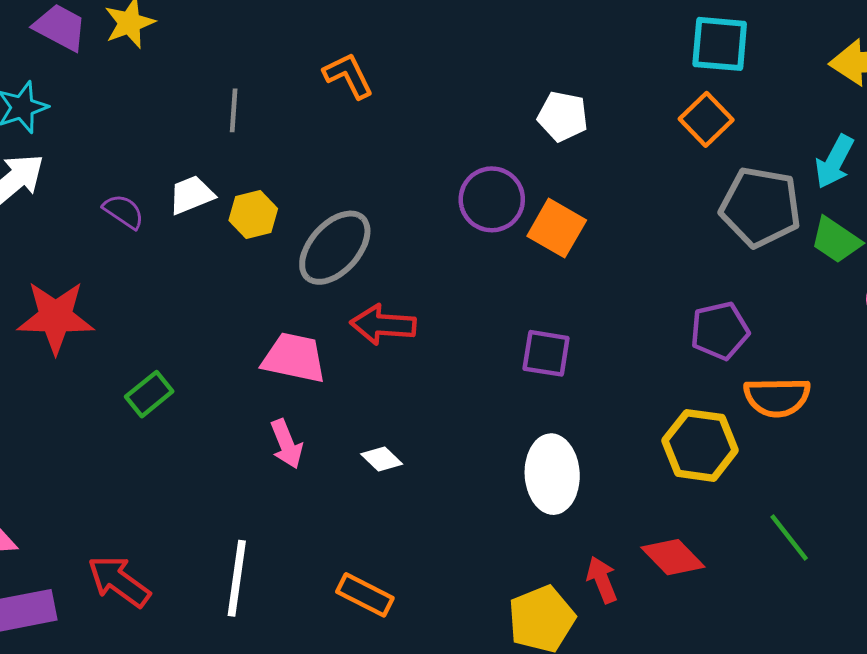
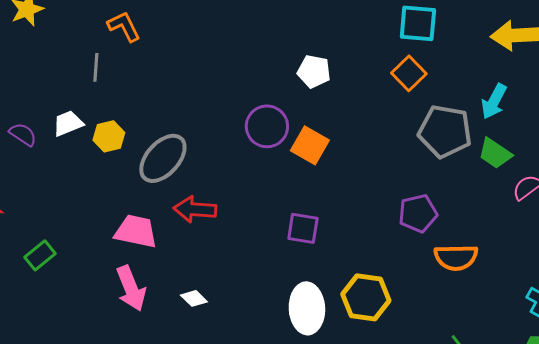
orange L-shape: (348, 76) -> (124, 26), moved
pink arrow: (286, 444) -> (131, 288), size x1.4
yellow hexagon: (700, 445) -> (366, 297), moved

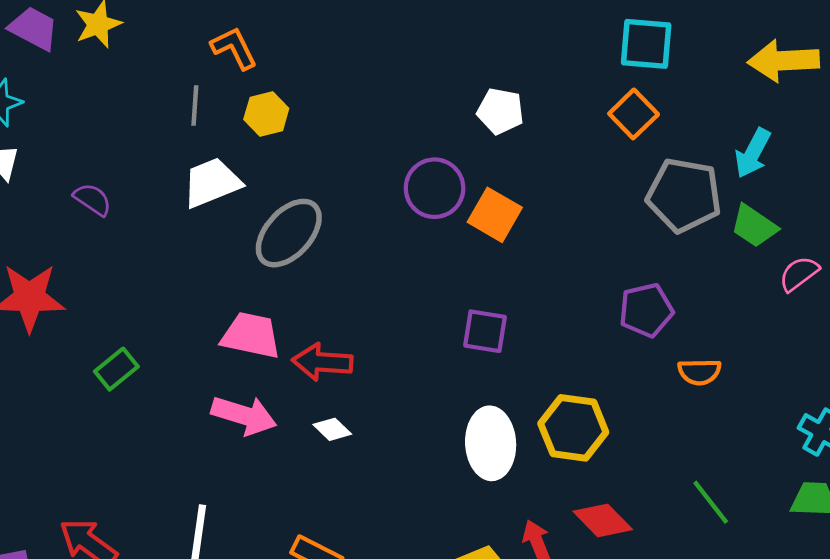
white trapezoid: (68, 123) -> (212, 183), moved, size x1.4
yellow hexagon: (109, 136) -> (266, 114), moved
red arrow: (195, 209) -> (322, 362), moved
orange semicircle: (456, 257) -> (699, 372), size x0.7
pink arrow: (131, 288) -> (244, 415), turned -51

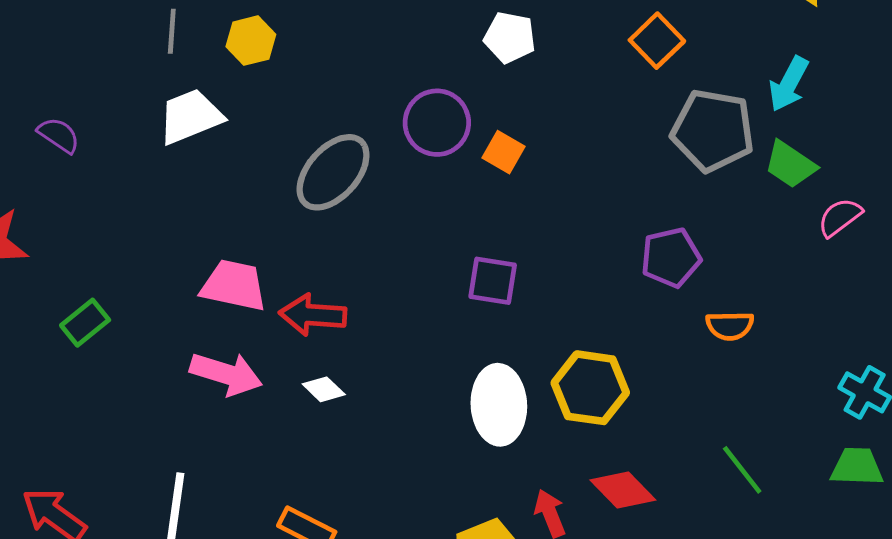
orange square: (495, 215) -> (504, 152), size x0.7
gray ellipse: (289, 233) -> (333, 172), moved

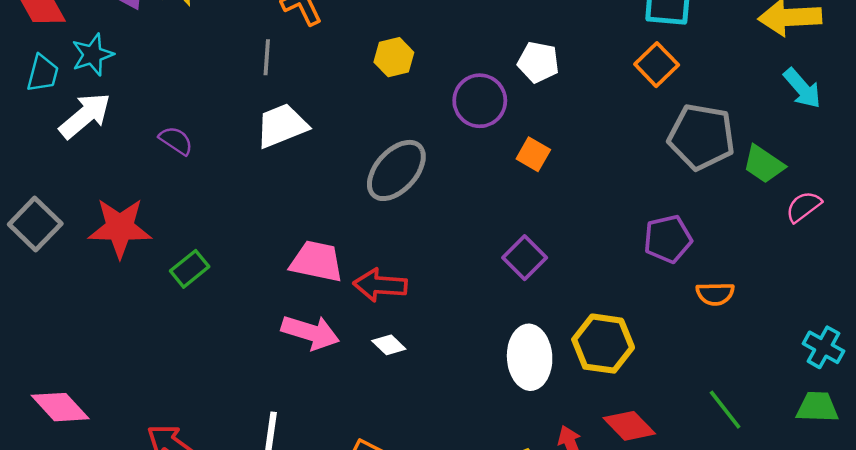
yellow hexagon: (251, 41) -> (394, 57), moved
cyan arrow: (789, 84) -> (802, 88), moved, turned -69
purple circle: (437, 123) -> (480, 101), moved
purple square: (493, 281) -> (525, 258), turned 36
green rectangle: (85, 323) -> (190, 269), moved

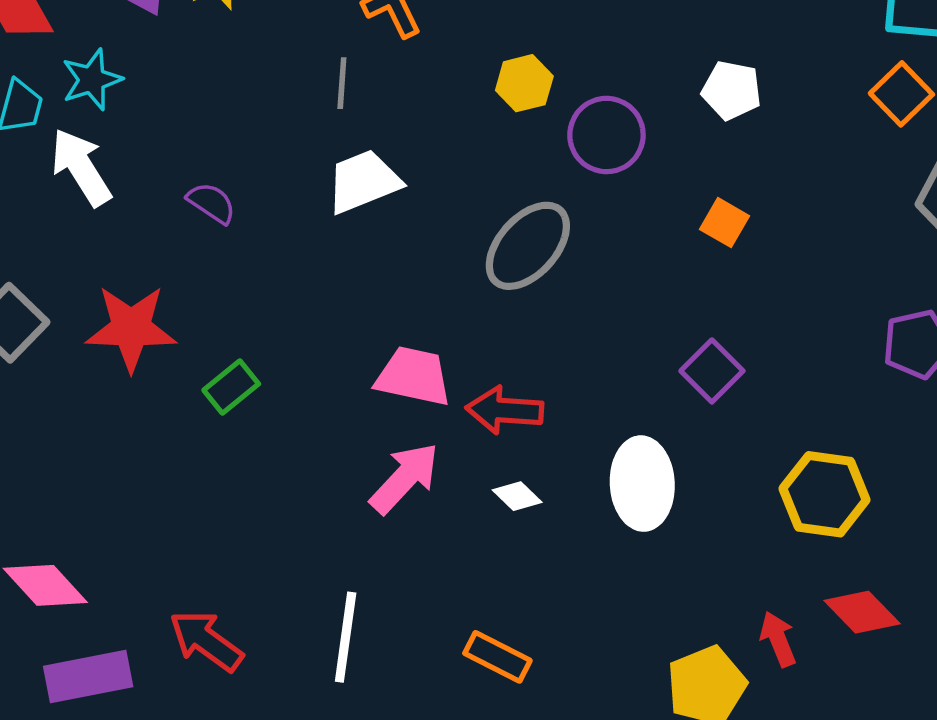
purple circle: (480, 101) -> (606, 135), moved
white arrow: (85, 116) -> (81, 167), turned -82
pink arrow: (310, 332) -> (405, 478), turned -64
white ellipse: (530, 357) -> (642, 484), moved

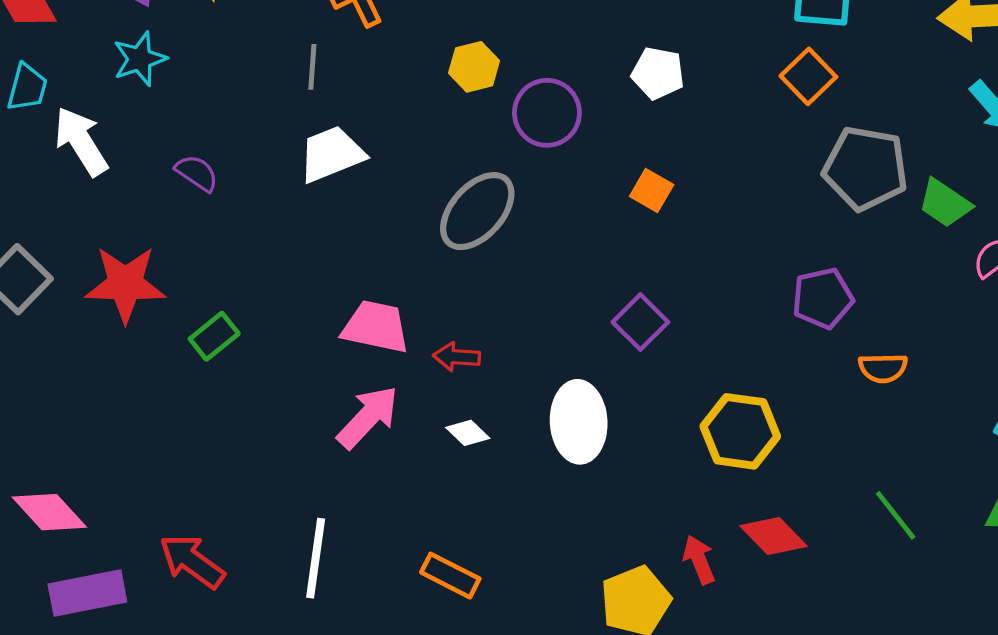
cyan star: (92, 80) -> (140, 59), moved
red arrow: (505, 410) -> (457, 357), size x0.7

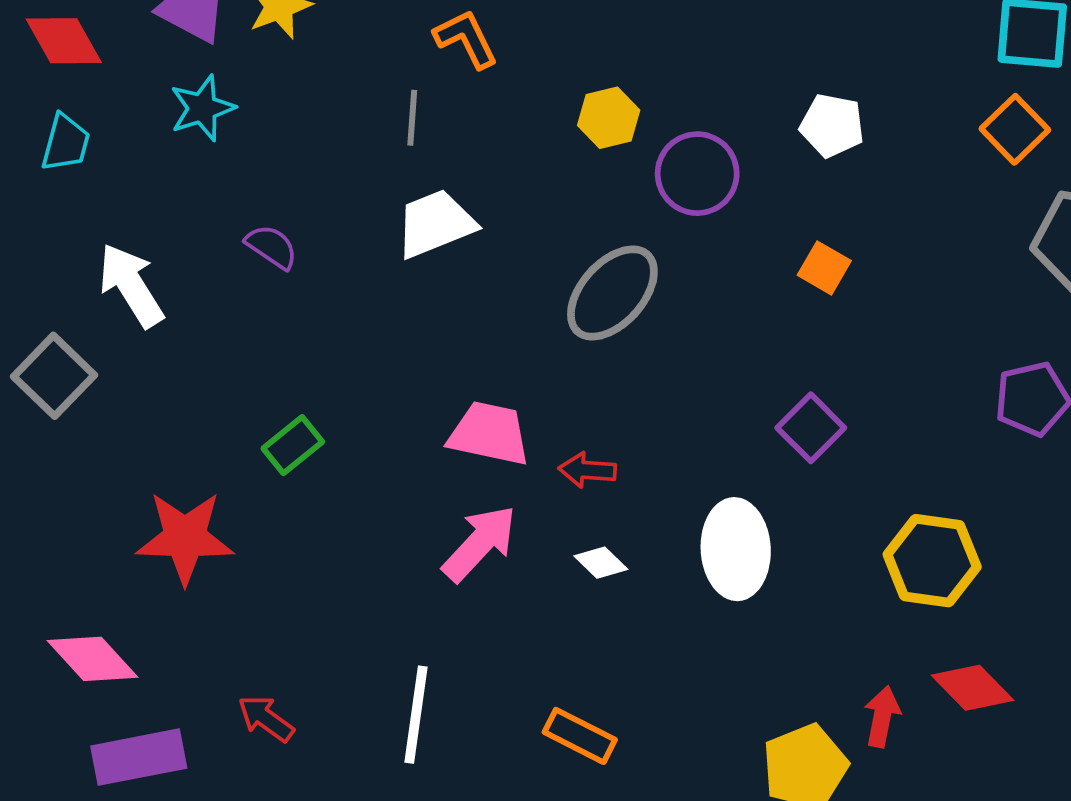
white arrow: (81, 141) -> (131, 285), moved
red star: (125, 284) -> (185, 538), moved
red arrow: (699, 560) -> (882, 717), turned 33
red arrow: (192, 561) -> (266, 719), size x0.7

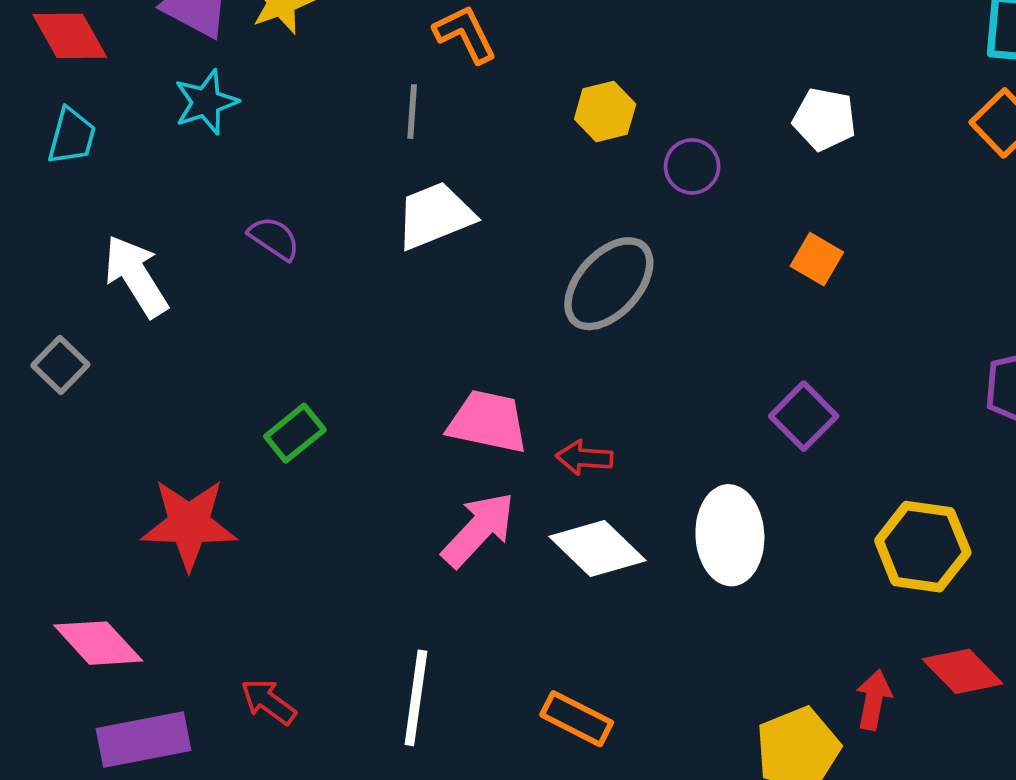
purple circle: (697, 174) -> (692, 166), size x0.7
gray square: (54, 376) -> (60, 365), size x0.7
white diamond: (601, 563) -> (597, 548), size x1.8

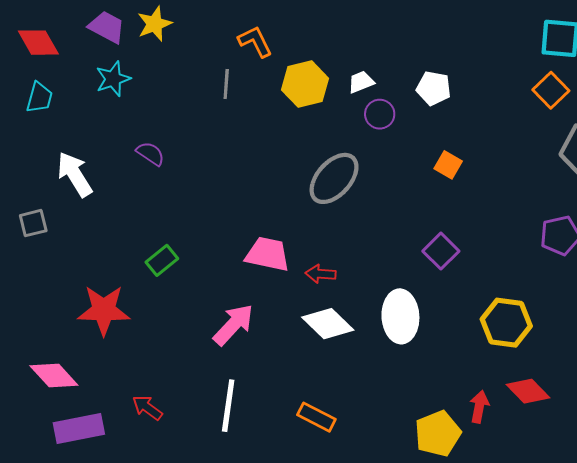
yellow hexagon: (605, 112) -> (305, 84), moved, size x1.4
white pentagon: (824, 119) -> (434, 88), moved
white trapezoid: (435, 216) -> (361, 82), moved, size x0.6
gray square: (60, 365) -> (33, 223), turned 32
pink arrow: (478, 530) -> (233, 325), moved

